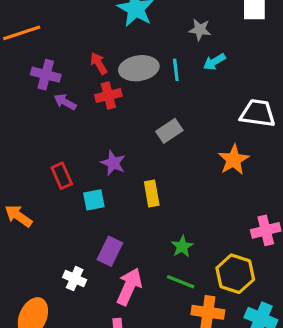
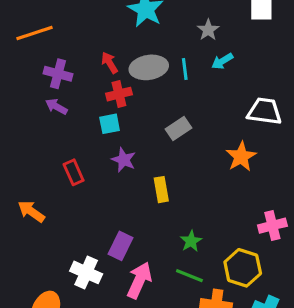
gray star: (200, 30) -> (208, 30), turned 30
purple arrow: (65, 102) -> (56, 107), moved
cyan square: (94, 200) -> (110, 124), moved
white cross: (75, 279) -> (86, 272), size x1.4

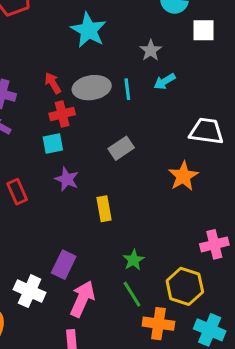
green line: (189, 276) -> (132, 294), turned 36

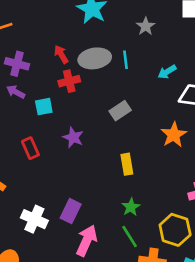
cyan arrow: (165, 81) -> (167, 72), moved
cyan square: (53, 144) -> (44, 107), moved
yellow rectangle: (104, 209) -> (127, 164), moved
white cross: (30, 291) -> (34, 219), moved

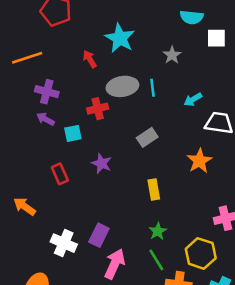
red arrow: (61, 54) -> (90, 59), moved

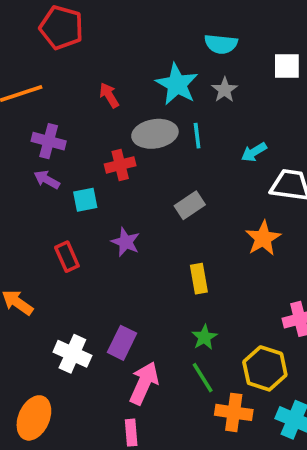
cyan semicircle: (192, 17) -> (221, 44), moved
cyan star: (120, 38) -> (177, 84), moved

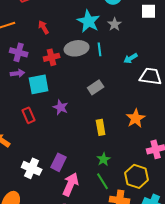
red arrow: (109, 95) -> (44, 27), moved
red cross: (120, 165) -> (52, 57), moved
purple arrow: (47, 180) -> (18, 73), turned 144
cyan square: (85, 200) -> (39, 84), size x1.5
orange star: (263, 238) -> (136, 118), moved

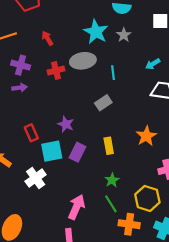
cyan line: (100, 49) -> (113, 73), moved
cyan arrow: (131, 58) -> (153, 64), moved
cyan square: (39, 84) -> (52, 151), moved
purple rectangle: (59, 162) -> (78, 152), moved
white cross: (32, 168) -> (36, 178), moved, turned 30

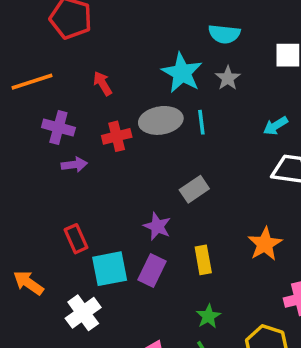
cyan line: (113, 73) -> (201, 122), moved
purple arrow: (19, 88) -> (74, 165), moved
purple star: (66, 124) -> (157, 226), moved

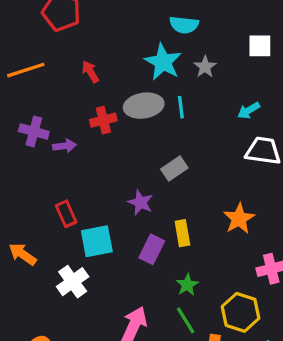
cyan semicircle: (224, 34) -> (184, 25), moved
purple cross: (58, 128) -> (34, 131), moved
purple rectangle: (152, 270) -> (152, 249), moved

